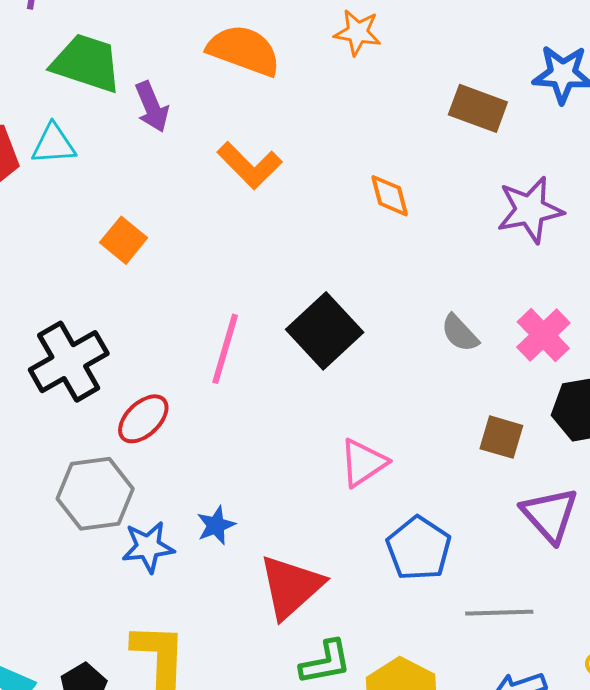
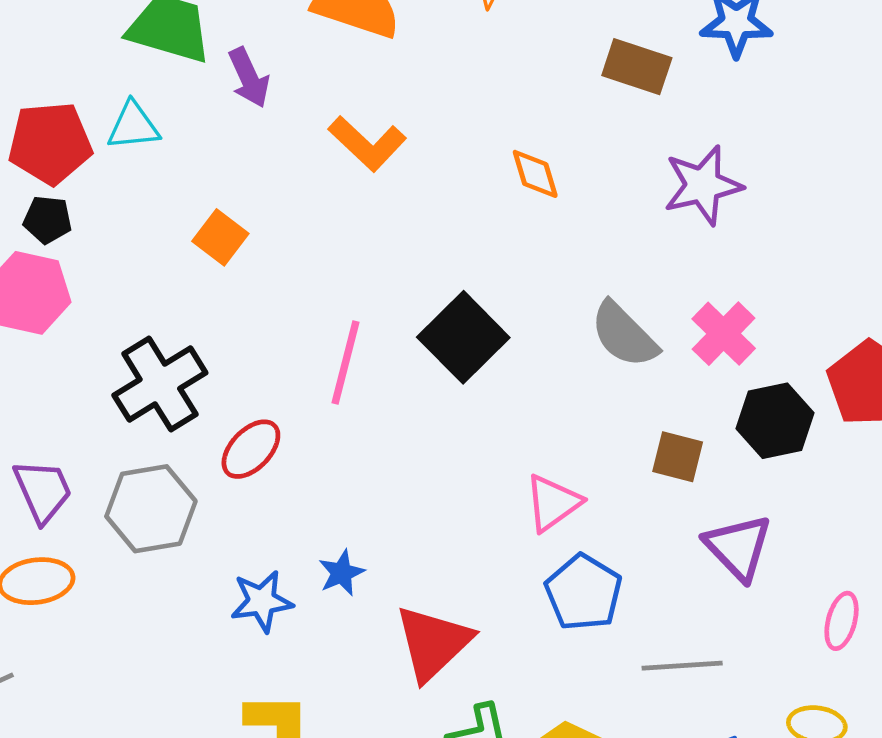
gray semicircle: (460, 333) -> (624, 335), size x1.5
pink triangle: (363, 463) -> (553, 503), moved
gray hexagon: (95, 494) -> (151, 509), moved

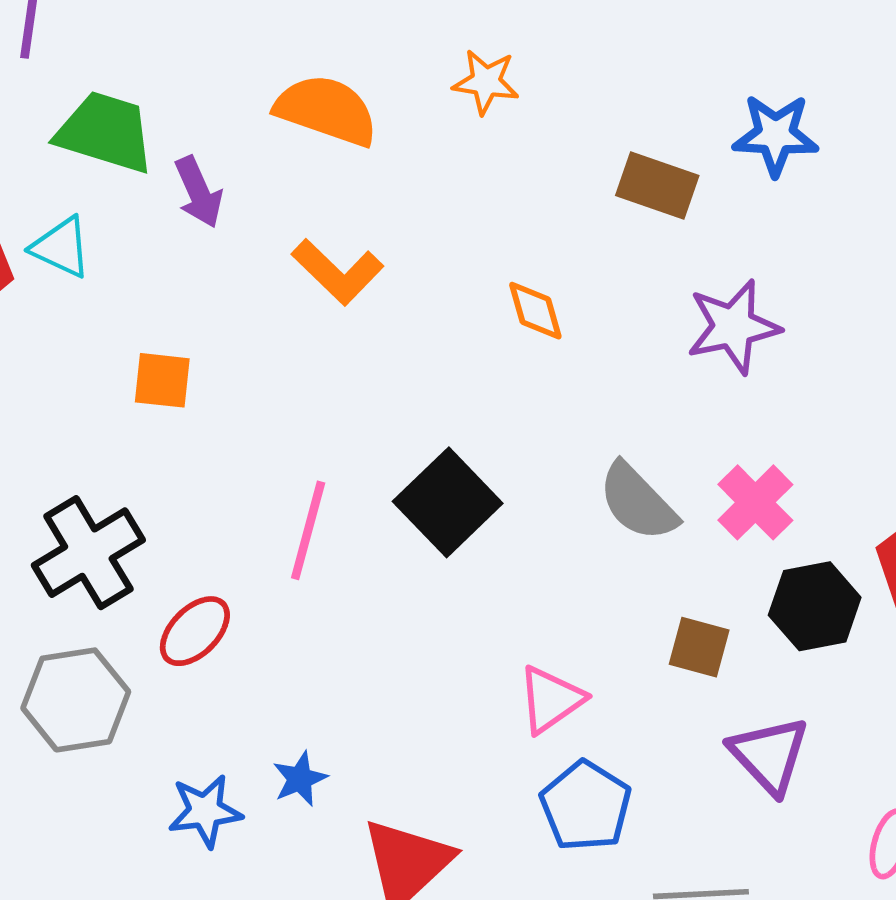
cyan triangle: (133, 126) -> (61, 247), turned 30
orange square: (220, 237) -> (162, 380), turned -32

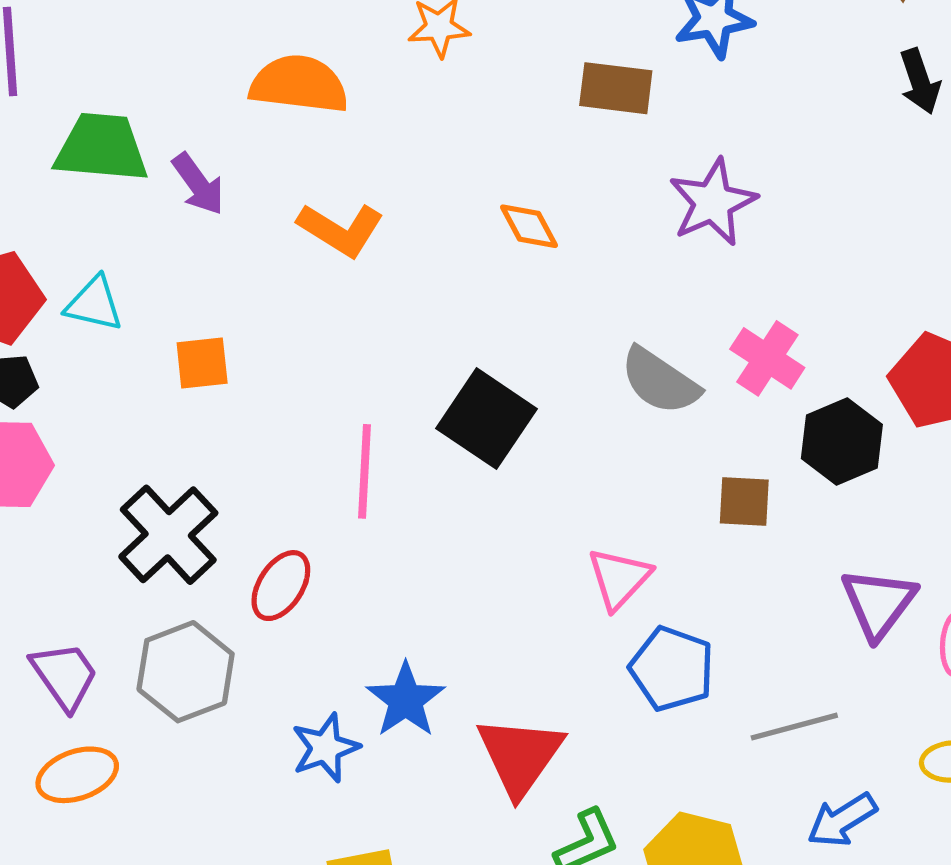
cyan triangle: (61, 247) -> (94, 304), moved
purple triangle: (769, 755) -> (878, 603), moved, turned 32
blue star: (300, 779) -> (406, 700), size x1.5

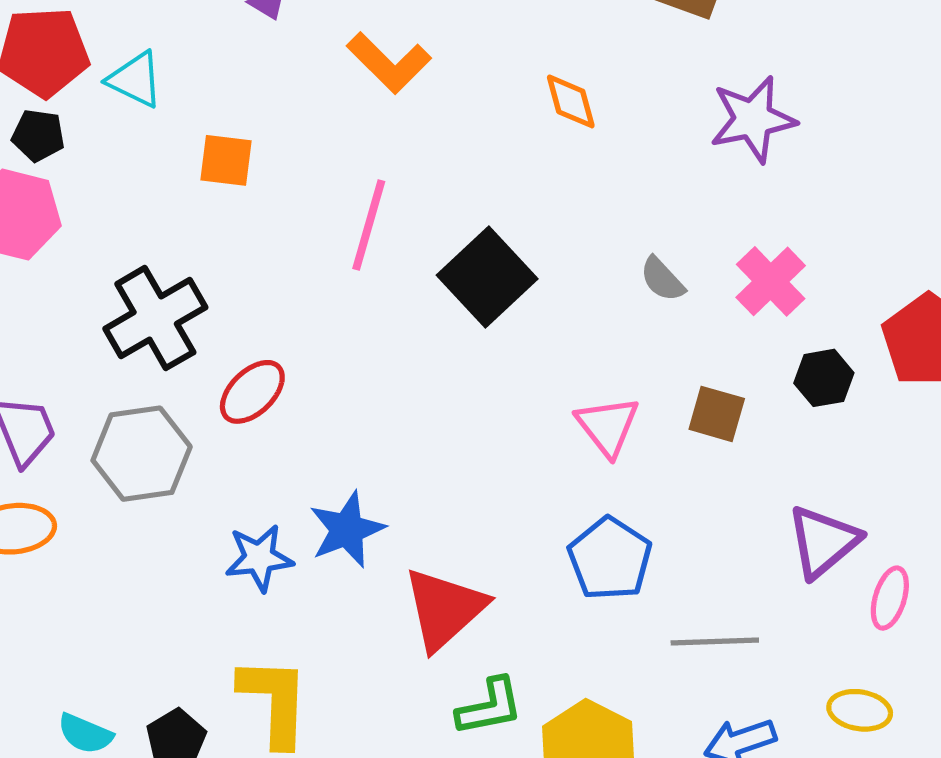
gray semicircle: (660, 381) -> (662, 279), size x0.6
black hexagon: (842, 442) -> (824, 378), size x0.7
pink line: (365, 471) -> (369, 225), moved
pink triangle: (619, 578) -> (608, 426), moved, turned -34

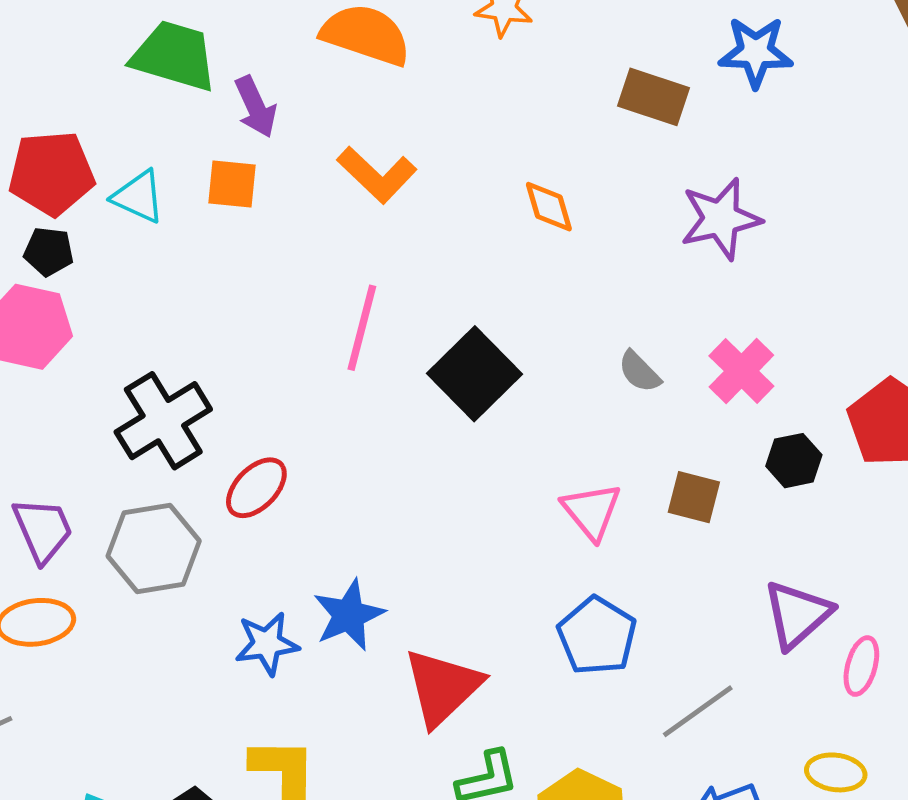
orange square: (226, 160) -> (232, 184), moved
gray line: (715, 642) -> (698, 711), turned -32

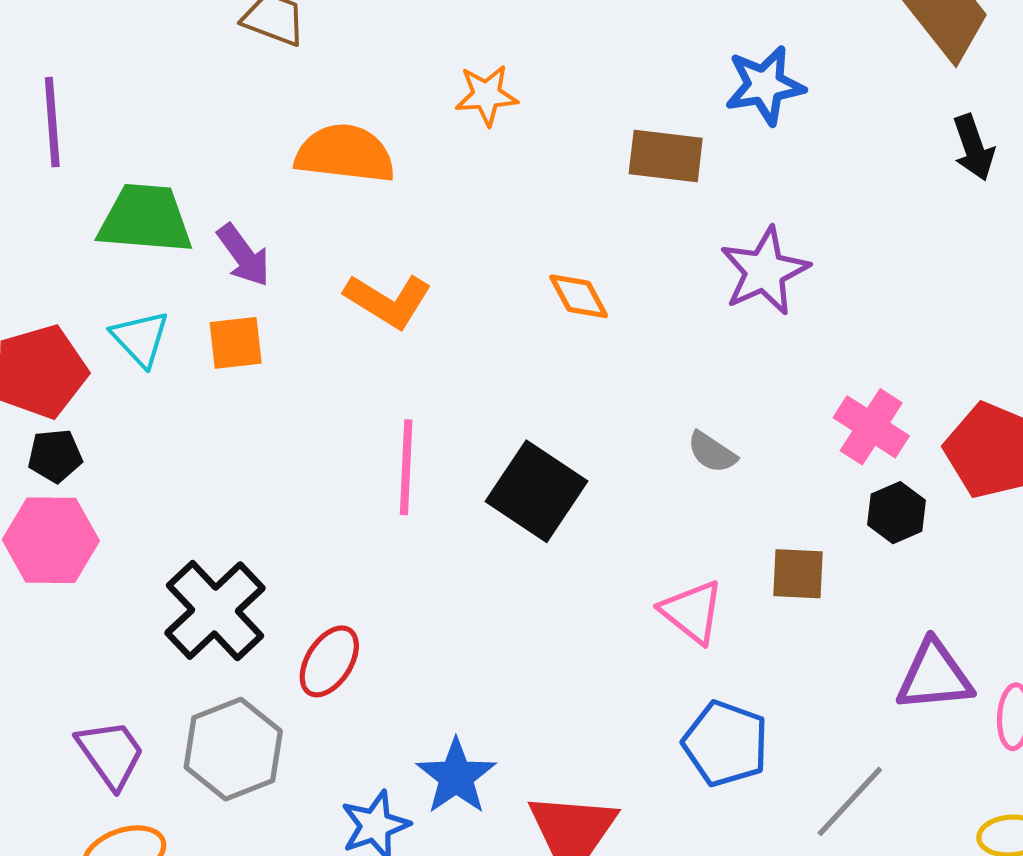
cyan triangle: (138, 197) -> (140, 338), moved, turned 34
pink cross: (741, 371) -> (871, 427), moved
purple triangle: (797, 614) -> (934, 676), turned 48

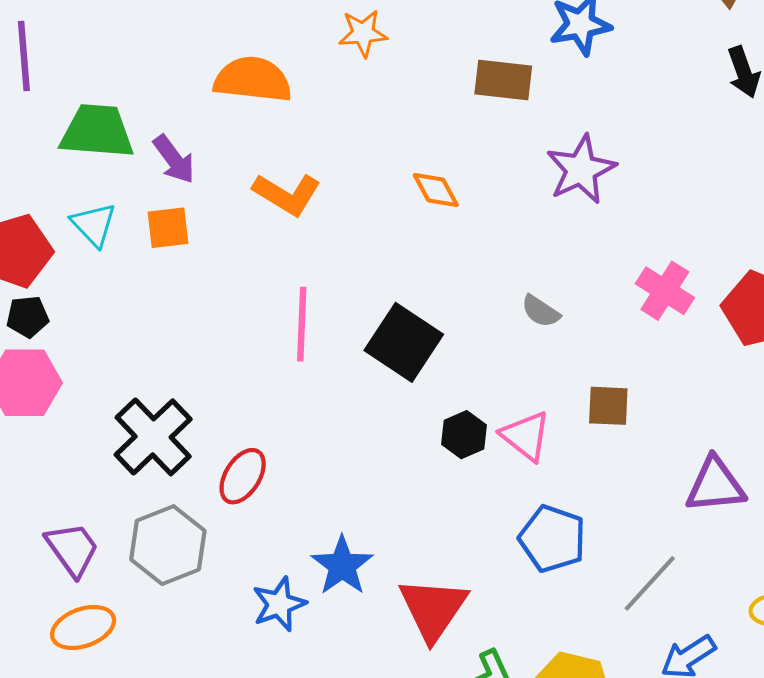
black hexagon: (897, 513) -> (464, 435), moved

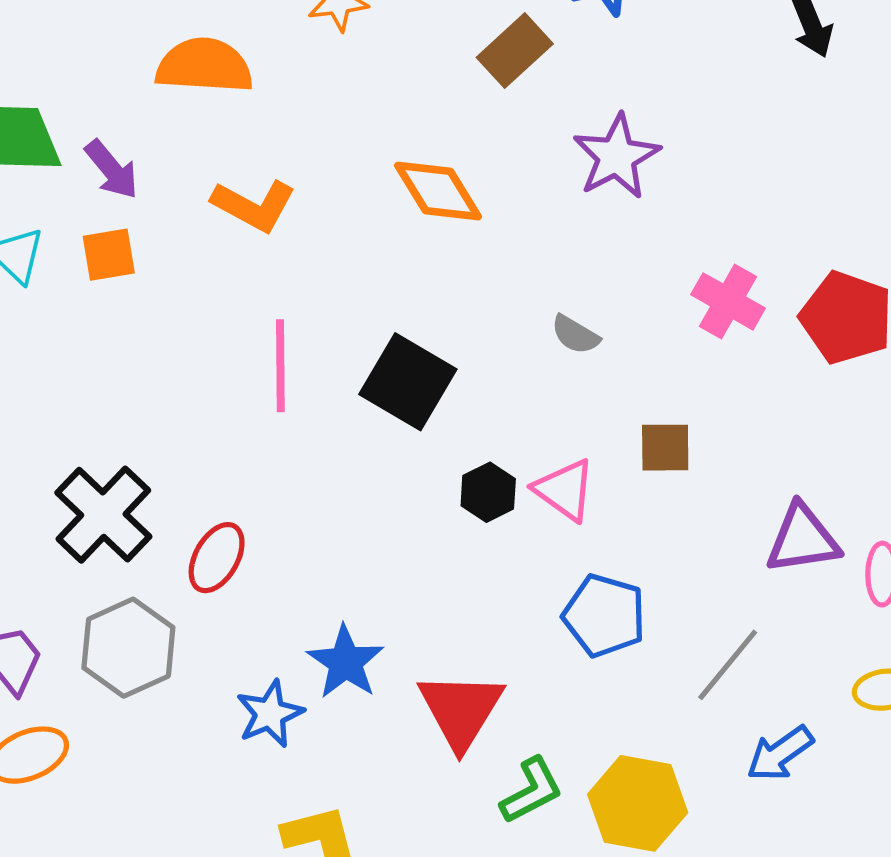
brown rectangle: (503, 80) -> (515, 51), turned -46
orange diamond: (436, 190) -> (438, 191), size x1.5

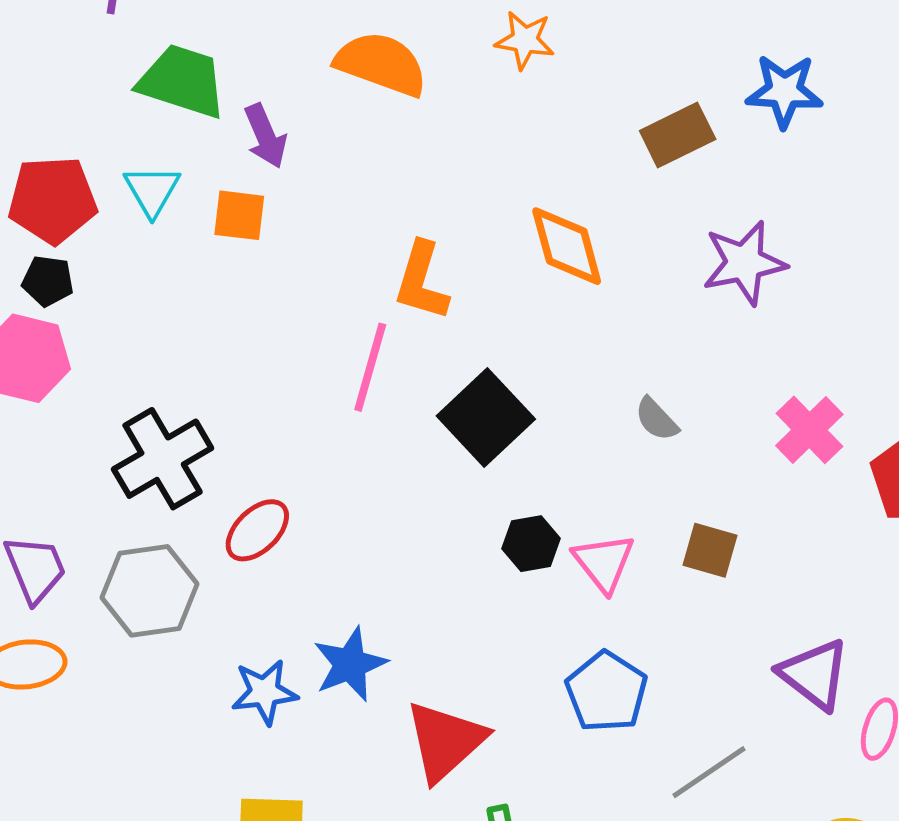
orange L-shape: (254, 206) -> (422, 281), moved, turned 62
purple triangle: (803, 539) -> (814, 674), turned 30

